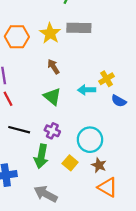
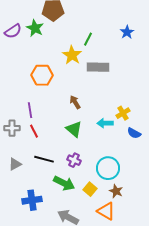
yellow star: (50, 33) -> (72, 55), moved
green arrow: (41, 156) -> (64, 183), turned -75
orange triangle: (108, 187) -> (106, 211), moved

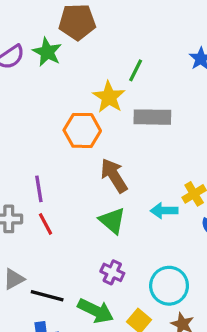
orange hexagon: (42, 75) -> (82, 130), moved
brown arrow: (75, 102) -> (114, 176), size x1.5
black line: (44, 159) -> (47, 296), moved

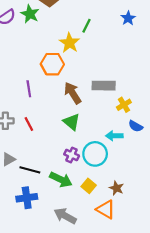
gray rectangle: (152, 117) -> (104, 86), moved
purple line: (39, 189) -> (29, 89), moved
cyan arrow: (164, 211) -> (114, 136), moved
cyan circle: (169, 286) -> (95, 154), moved

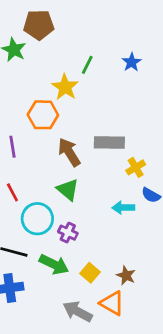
blue star: (128, 18) -> (132, 62), moved
cyan circle: (95, 154) -> (37, 219), moved
gray arrow: (65, 216) -> (78, 312), moved

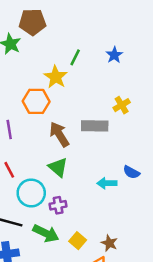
yellow cross: (136, 167) -> (122, 105), moved
purple cross: (68, 233) -> (58, 205), turned -35

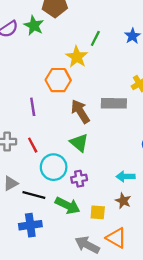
cyan arrow: (107, 183) -> (126, 176), moved
yellow square: (78, 241) -> (98, 212), turned -35
brown star: (109, 243) -> (123, 201), moved

